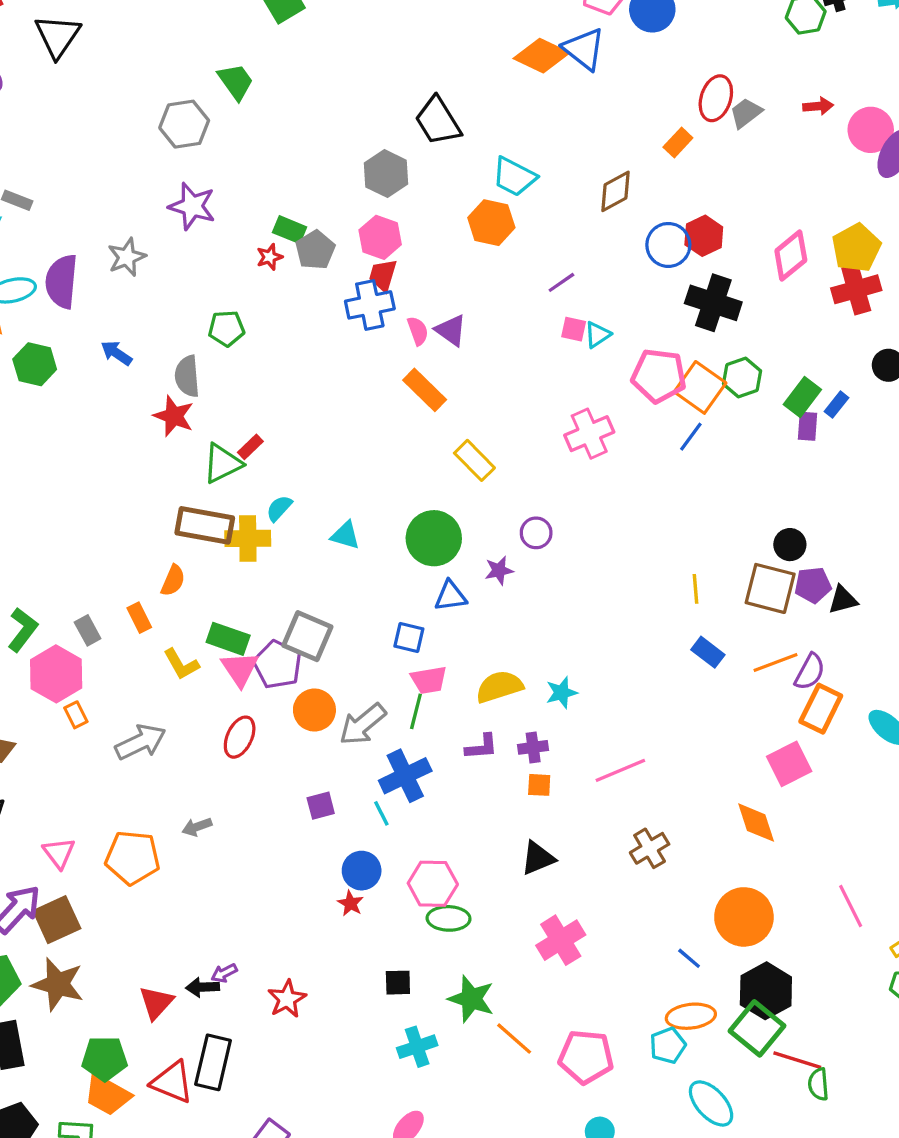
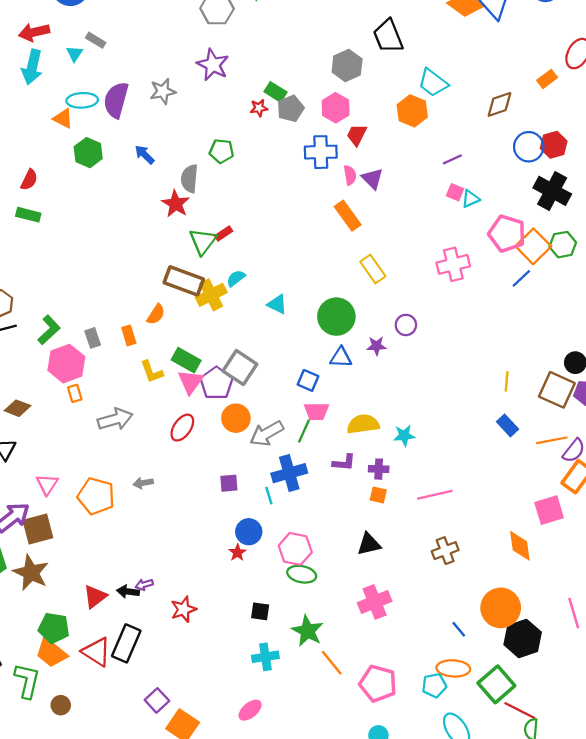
red trapezoid: (383, 275) -> (357, 135), moved
green triangle: (222, 463) -> (203, 241), turned -36
yellow cross: (248, 538) -> (211, 295), turned -36
black hexagon: (766, 991) -> (523, 638), moved

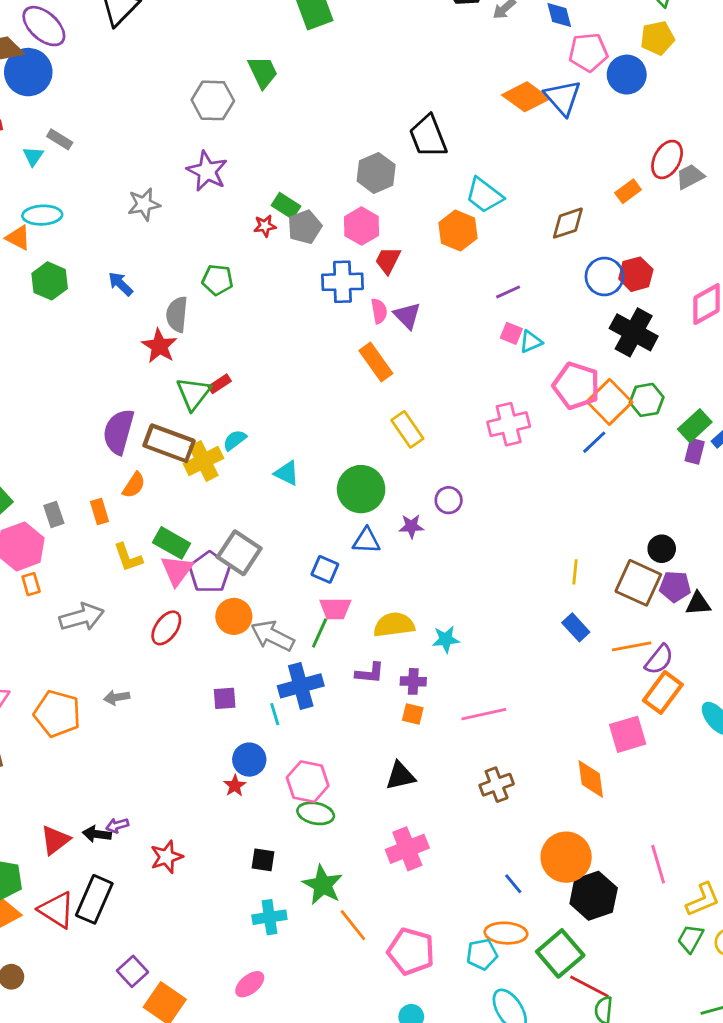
purple semicircle: (116, 100) -> (119, 432), moved
gray arrow: (267, 433) -> (272, 636), turned 56

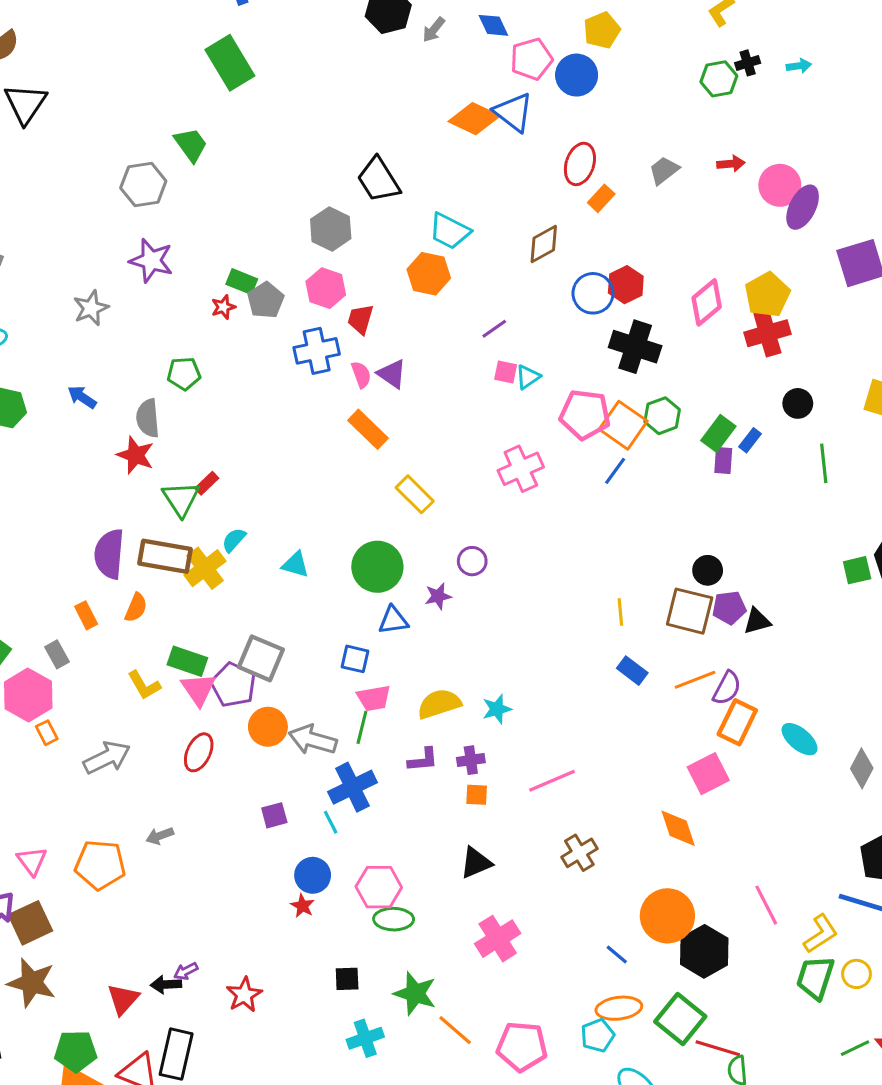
red ellipse: (667, 159) -> (580, 164), moved
orange rectangle: (99, 511) -> (86, 615), moved
green trapezoid: (690, 939) -> (815, 978), size x1.4

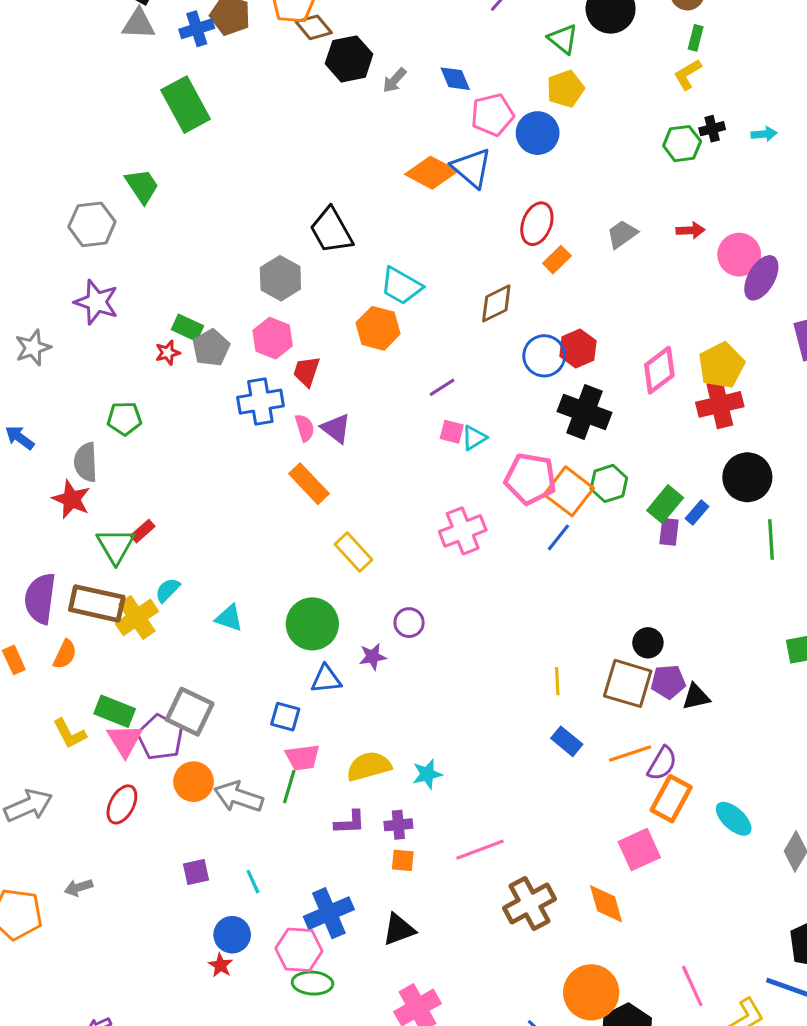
black circle: (798, 403) -> (747, 477), size x1.6
blue cross: (352, 787) -> (329, 913), moved
brown cross: (579, 853) -> (530, 904), moved, size x1.4

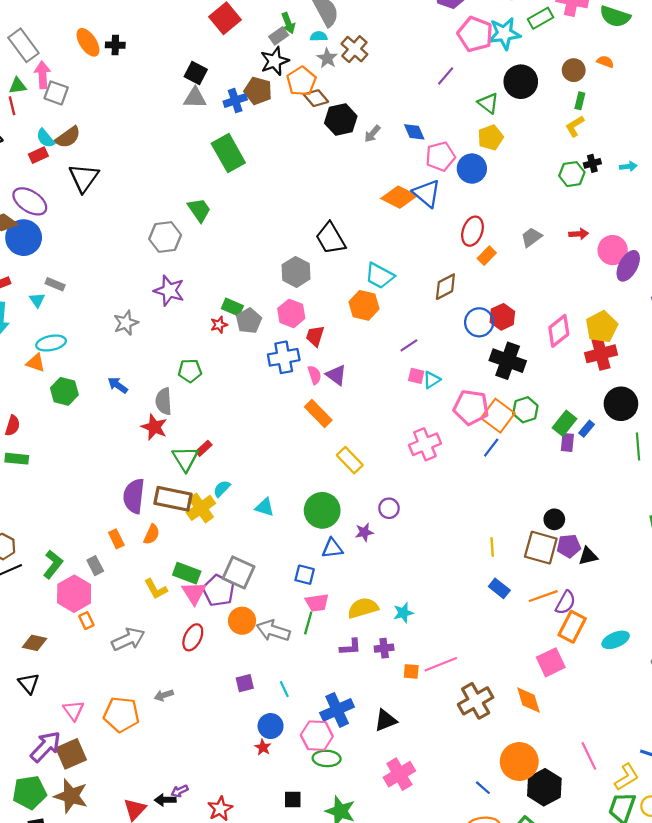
cyan ellipse: (734, 819) -> (616, 640), turned -64
orange square: (403, 860) -> (411, 671), moved

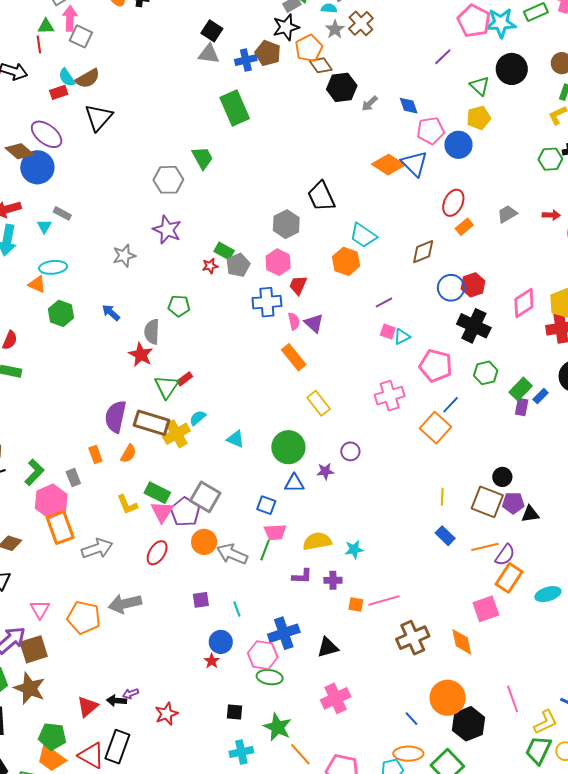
orange square: (498, 416) -> (435, 428), moved
orange rectangle: (86, 621) -> (60, 527), size x2.0
gray arrow: (164, 695) -> (125, 604), size x1.8

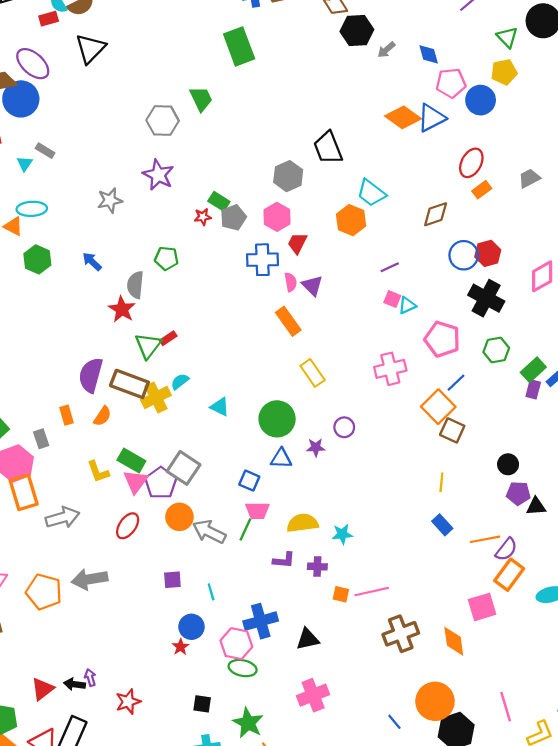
blue triangle: (414, 164) -> (431, 118), turned 44
brown square: (487, 502) -> (452, 430), moved, size x0.7
purple arrow: (131, 694) -> (90, 678), turned 91

